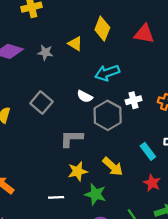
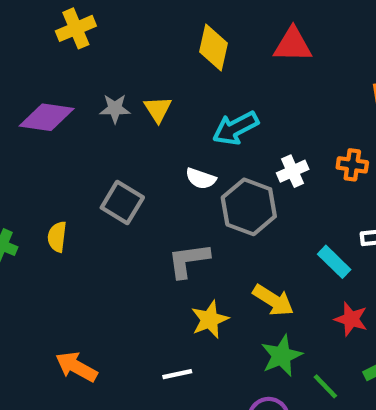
yellow triangle: (75, 44) -> (158, 109), moved, turned 35
green star: (95, 194) -> (282, 356), moved, turned -30

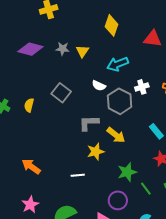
red triangle: (293, 45) -> (153, 39), moved
yellow arrow: (273, 300) -> (116, 135), moved

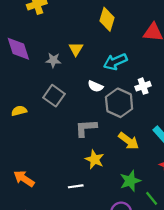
purple diamond: (30, 49) -> (18, 49), turned 60
gray star: (63, 49) -> (53, 60), moved
yellow semicircle: (29, 105) -> (19, 111), turned 64
yellow arrow: (116, 135) -> (129, 141), moved
yellow star: (96, 152) -> (95, 159), turned -30

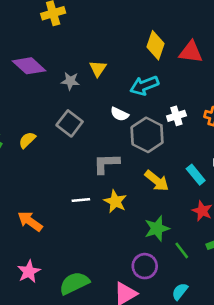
yellow diamond: (107, 19) -> (155, 45), moved
purple diamond: (18, 49) -> (29, 66), turned -32
yellow semicircle: (19, 111) -> (27, 140), turned -32
white line: (76, 186) -> (81, 200), moved

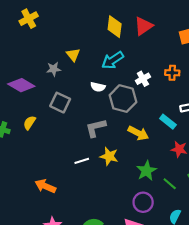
red triangle: (191, 52) -> (144, 26), turned -30
purple diamond: (29, 66) -> (21, 85), moved

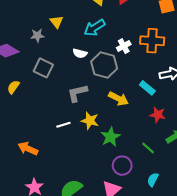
orange cross: (172, 73) -> (152, 41), size x1.6
green star: (146, 171) -> (110, 137), moved

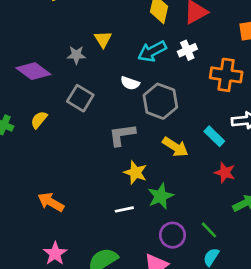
white cross: (124, 46) -> (187, 50), moved
white line: (63, 125) -> (124, 209), moved
green line: (148, 148) -> (209, 230), moved

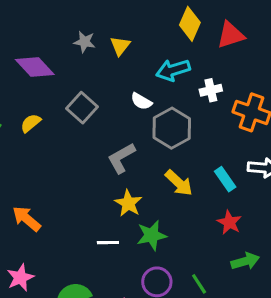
white cross: (187, 50) -> (211, 90), moved
gray star: (76, 55) -> (85, 42), moved
gray L-shape: (122, 135) -> (121, 158), turned -32

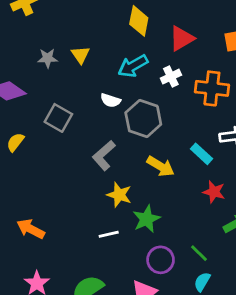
red triangle: (231, 35) -> (182, 39), moved

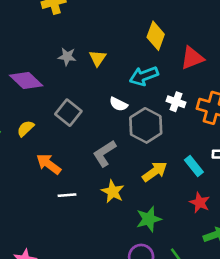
white cross: (171, 77) -> (176, 102), moved, turned 36
yellow arrow: (161, 166) -> (155, 172), turned -75
green star: (147, 219) -> (149, 219), moved
orange arrow: (31, 229) -> (49, 164), moved
white line: (109, 234) -> (67, 195), moved

